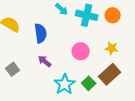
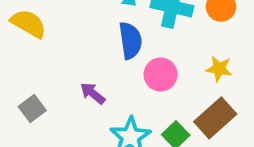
blue semicircle: (41, 33) -> (130, 41), moved

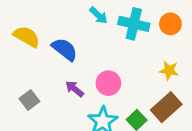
blue semicircle: (130, 41) -> (65, 49), moved, turned -44
pink circle: (161, 75) -> (108, 83), moved

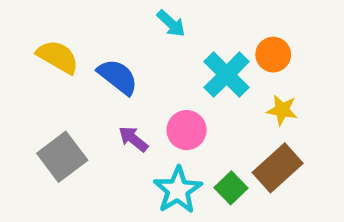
cyan cross: (134, 24) -> (227, 75), moved, turned 32
orange circle: (170, 24) -> (273, 55), moved
gray square: (29, 100) -> (62, 157), size x1.5

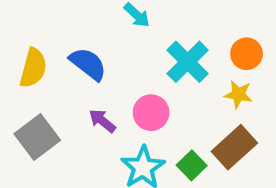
orange circle: (273, 55) -> (247, 54), moved
yellow semicircle: (58, 57) -> (33, 68), moved, turned 75

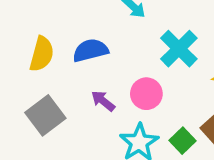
blue semicircle: (88, 64) -> (90, 50), turned -52

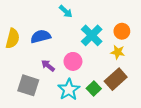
gray square: (45, 115) -> (28, 85), moved, turned -35

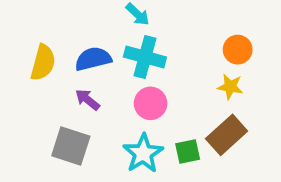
cyan cross: (92, 35) -> (145, 57), moved, turned -30
purple arrow: (48, 66) -> (88, 100), moved
green square: (94, 88) -> (188, 152), turned 32

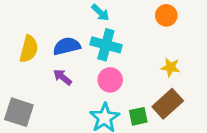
orange circle: (238, 50) -> (166, 15), moved
gray square: (71, 146) -> (19, 112), moved

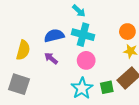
orange circle: (166, 15) -> (127, 32), moved
yellow semicircle: (29, 49) -> (23, 50), moved

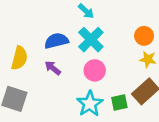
cyan cross: (83, 35) -> (91, 40), turned 30

